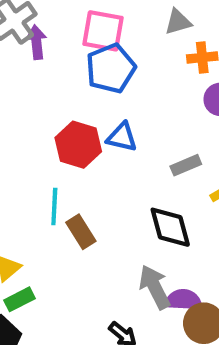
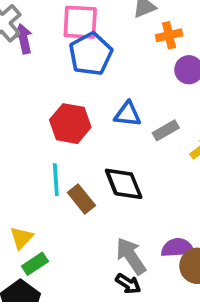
blue triangle: (122, 137) -> (128, 114), moved
black diamond: (170, 227) -> (124, 184), moved
gray arrow: (155, 287) -> (131, 256), moved

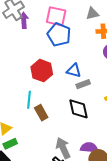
blue pentagon: (91, 54) -> (59, 35), turned -30
gray rectangle: (166, 130) -> (83, 84), moved
black diamond: (124, 184) -> (79, 109), moved

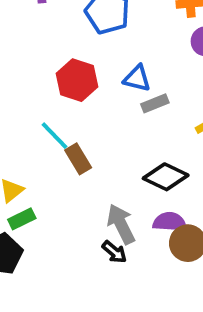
cyan line: (29, 100) -> (55, 136), turned -48
black diamond: (79, 109) -> (166, 177), moved, turned -50

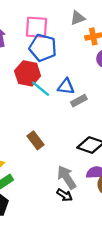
red hexagon: (77, 80) -> (28, 73), moved
cyan line: (55, 136) -> (41, 89), moved

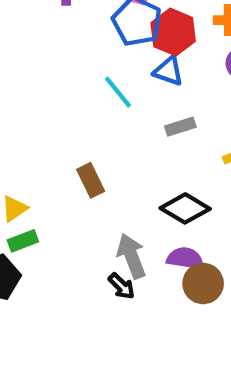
red hexagon: (28, 73) -> (173, 32), moved
blue triangle: (66, 87) -> (168, 71), moved

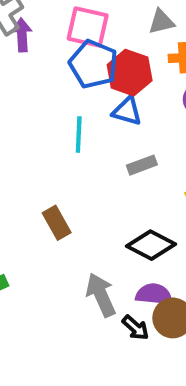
cyan line: (118, 92) -> (79, 134), turned 45
black arrow: (122, 286) -> (135, 328), moved

